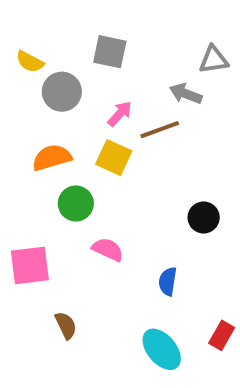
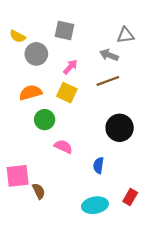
brown line: (160, 130) -> (108, 81), moved
black circle: (204, 217) -> (120, 128), size x1.5
pink square: (30, 265) -> (18, 176), moved
cyan ellipse: (162, 349) -> (95, 205), turned -60

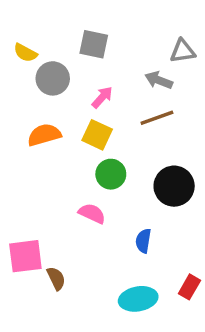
green circle: (45, 120) -> (111, 174), moved

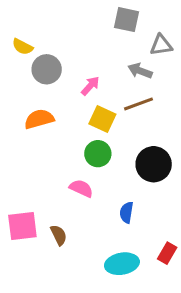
gray square: (94, 44) -> (126, 20), moved
yellow square: (97, 135) -> (102, 119), moved
brown semicircle: (56, 278) -> (59, 235), moved

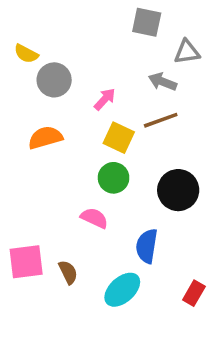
blue semicircle: (126, 212) -> (147, 246), size x1.4
cyan ellipse: (122, 264) -> (122, 290), moved, turned -32

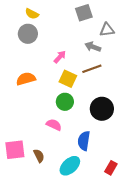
gray square: (147, 22) -> (84, 13), turned -30
yellow semicircle: (26, 54) -> (32, 14), moved
gray circle: (54, 80) -> (28, 34), moved

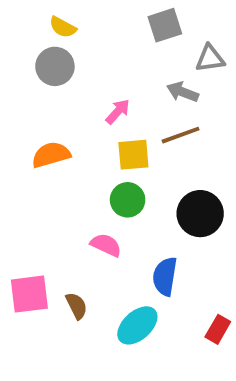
yellow square: (68, 79) -> (133, 155), turned -30

